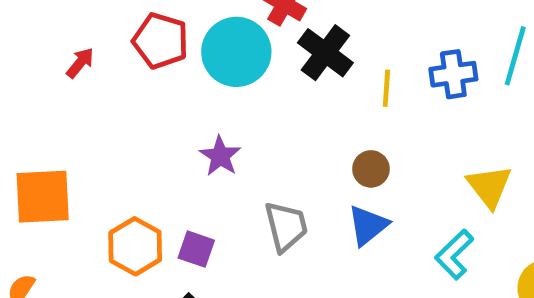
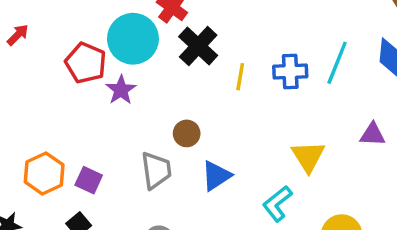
red pentagon: (161, 41) -> (86, 63), moved
purple star: (220, 156) -> (121, 90), moved
brown circle: (371, 169) -> (187, 133), moved

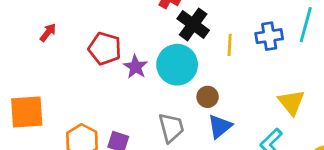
cyan circle: (133, 39) -> (177, 65), moved
brown circle: (187, 133) -> (208, 97), moved

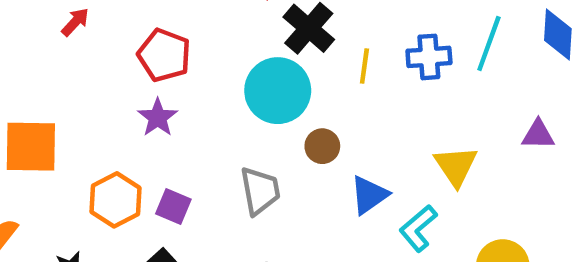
purple star: (136, 67) -> (158, 118), moved
blue triangle: (220, 126) -> (369, 195), moved

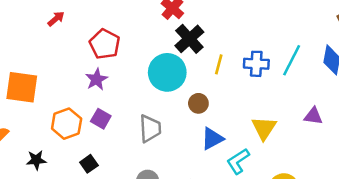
brown circle: (322, 146) -> (198, 103), moved
purple square: (173, 206) -> (101, 119), moved

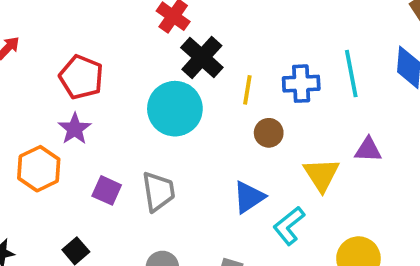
cyan line: (292, 60) -> (351, 74), turned -32
brown circle: (198, 103) -> (269, 133), moved
purple triangle: (313, 116) -> (368, 150), moved
purple square: (101, 119) -> (107, 190), moved
orange hexagon: (67, 124) -> (39, 169), moved

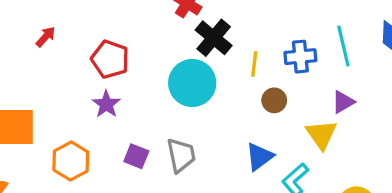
purple triangle: (368, 150) -> (343, 102), moved, turned -30
orange hexagon: (39, 169) -> (71, 161), moved

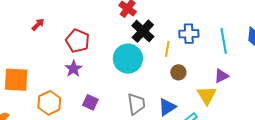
blue cross: (300, 57) -> (189, 34), moved
gray trapezoid: (181, 155) -> (136, 104), moved

